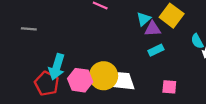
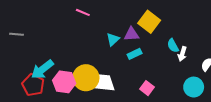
cyan triangle: (144, 19) -> (113, 39), moved
cyan arrow: (57, 67) -> (42, 69), turned 35
pink square: (169, 87) -> (147, 88), turned 32

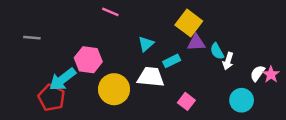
purple triangle: (131, 34) -> (196, 43), moved
pink hexagon: (64, 82) -> (88, 60), moved
white trapezoid: (104, 83) -> (151, 77), moved

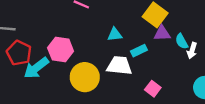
cyan triangle: (146, 44) -> (115, 34), turned 35
red pentagon: (51, 98) -> (19, 53), moved

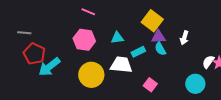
cyan semicircle: (182, 41) -> (160, 49), moved
pink hexagon: (61, 49) -> (84, 40), moved
white arrow: (192, 51) -> (184, 38), moved

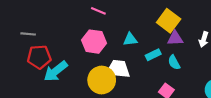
cyan semicircle: (160, 49) -> (174, 62), moved
red pentagon: (34, 54) -> (39, 57), turned -30
white trapezoid: (121, 65) -> (118, 69), moved

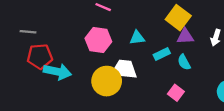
cyan arrow: (56, 71) -> (57, 72), turned -130

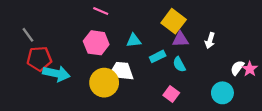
gray line: (28, 32) -> (28, 35), turned 49

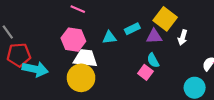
yellow square: (174, 21) -> (165, 19), moved
cyan rectangle: (158, 56) -> (132, 29), moved
white trapezoid: (121, 71) -> (85, 58), moved
pink square: (171, 94) -> (145, 72), moved

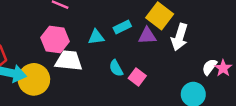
white arrow: (183, 37) -> (180, 37), size x1.5
cyan semicircle: (153, 60) -> (116, 68), moved
yellow circle: (81, 78) -> (34, 79), moved

